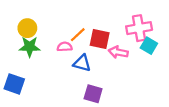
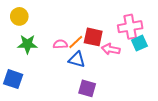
yellow circle: (27, 28) -> (19, 16), moved
orange line: (78, 35) -> (76, 42), moved
cyan square: (149, 46) -> (139, 43), turned 35

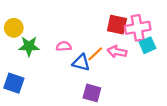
yellow circle: (19, 16) -> (14, 28), moved
red square: (93, 37) -> (117, 25), moved
orange line: (76, 42) -> (95, 54), moved

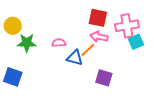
red square: (117, 25) -> (98, 18), moved
pink arrow: (117, 52) -> (99, 37), moved
purple square: (92, 93) -> (104, 78), moved

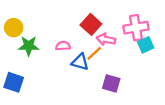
red square: (98, 18) -> (91, 24), moved, turned 30

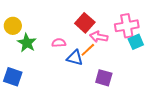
green star: (29, 46) -> (27, 43), turned 30

